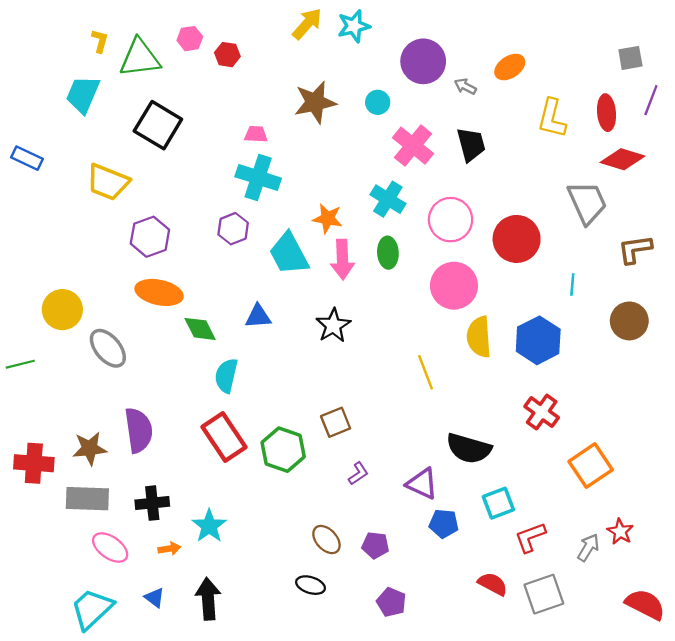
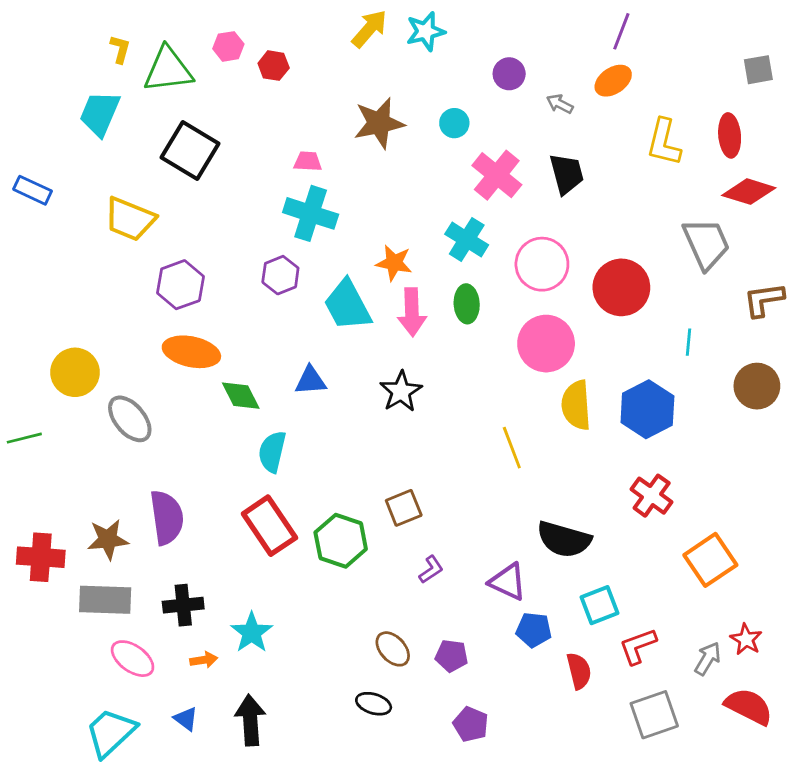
purple circle: (423, 61) -> (509, 74), size x0.6
purple line: (651, 100) -> (621, 31), moved
red semicircle: (493, 584) -> (579, 671), moved, turned 48
red semicircle: (645, 604) -> (749, 706), moved

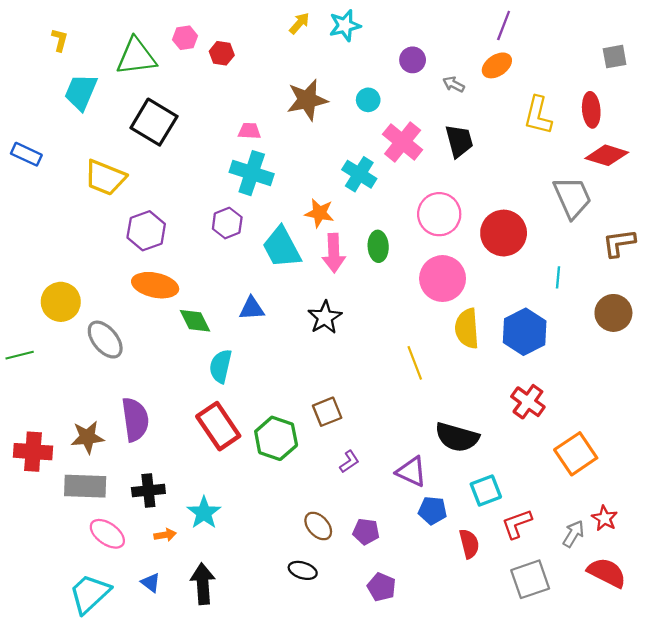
yellow arrow: (369, 29) -> (299, 23), size x0.7
yellow L-shape: (120, 49) -> (60, 40), moved
cyan cross: (467, 239) -> (359, 174), moved

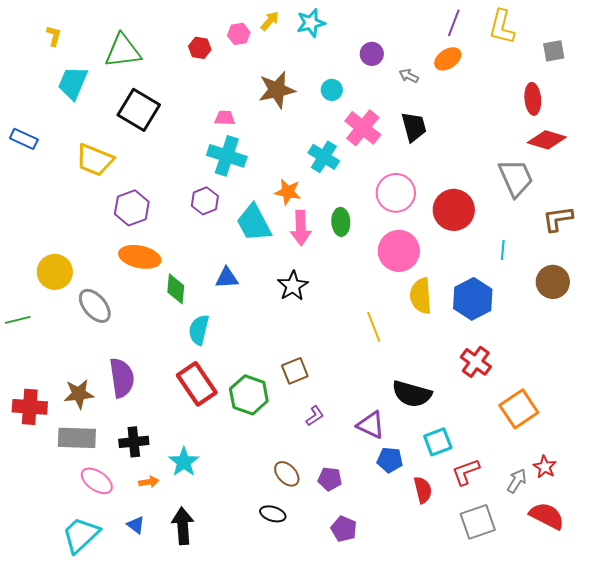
pink hexagon: (185, 38) -> (239, 34), moved
yellow L-shape: (538, 115) -> (502, 27), moved
green diamond: (195, 321) -> (176, 289), turned 32

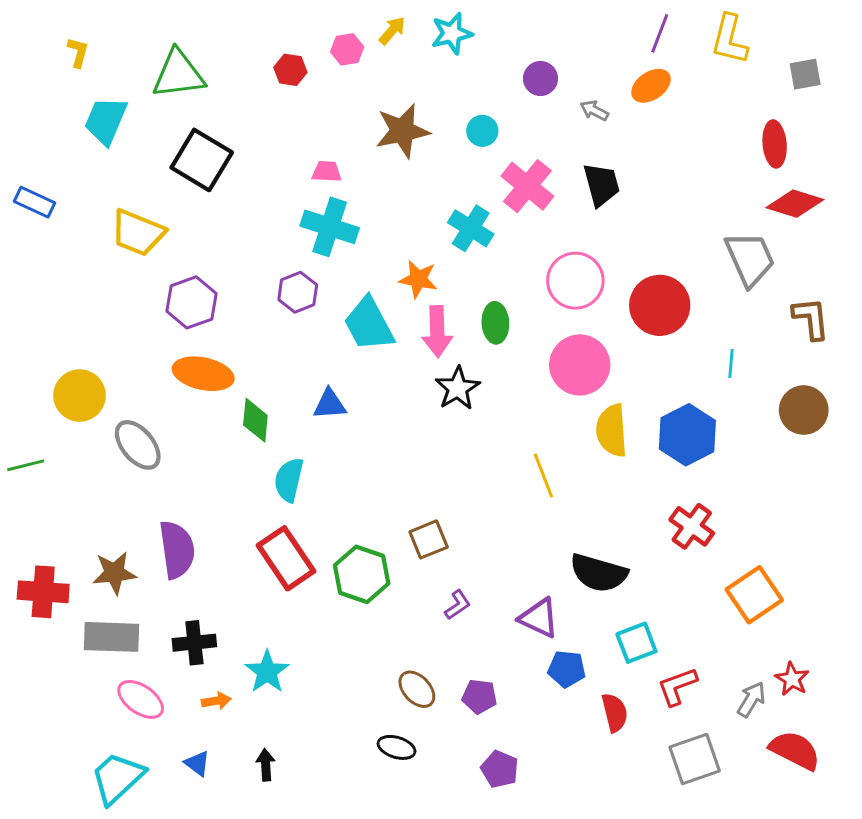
brown L-shape: (558, 219) -> (811, 318), turned 92
black star: (293, 286) -> (458, 388), moved
black arrow: (183, 526) -> (266, 765), size x0.6

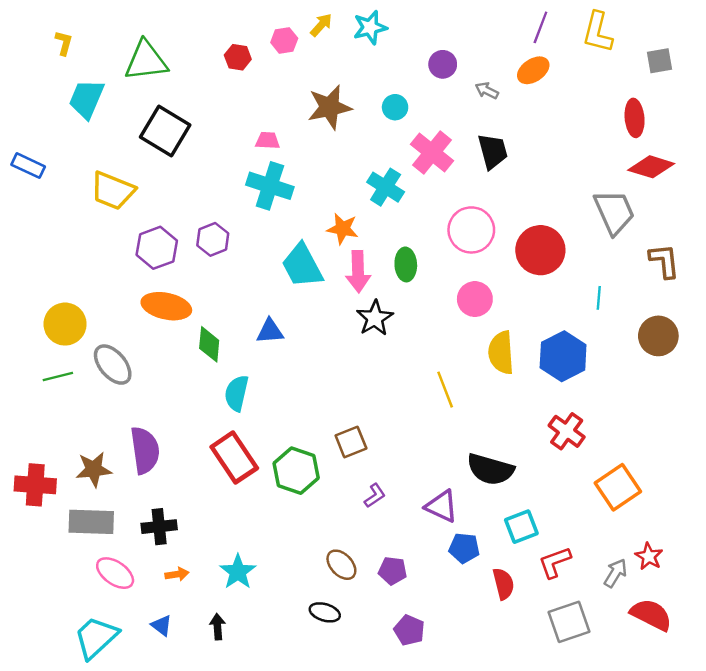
purple hexagon: (298, 292) -> (213, 239), moved
pink circle: (580, 365) -> (475, 299), size x0.7
green line: (26, 465) -> (58, 376), moved
cyan star: (267, 672) -> (238, 572), moved

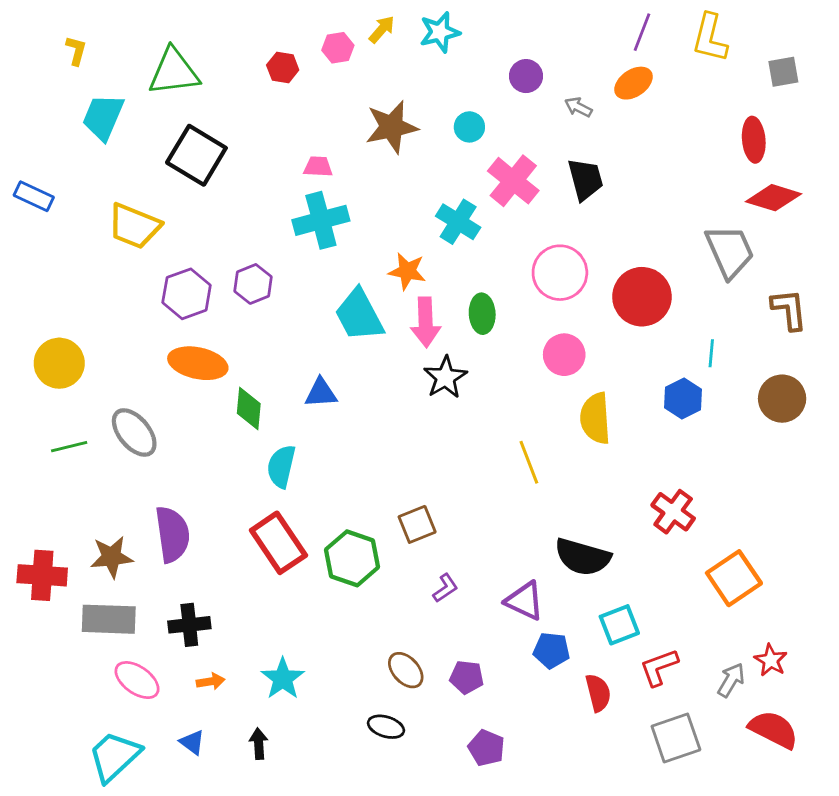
cyan cross: (270, 186) -> (321, 220), turned -33
yellow circle: (65, 324) -> (59, 363), moved
blue hexagon: (563, 356) -> (683, 399), moved, size x0.7

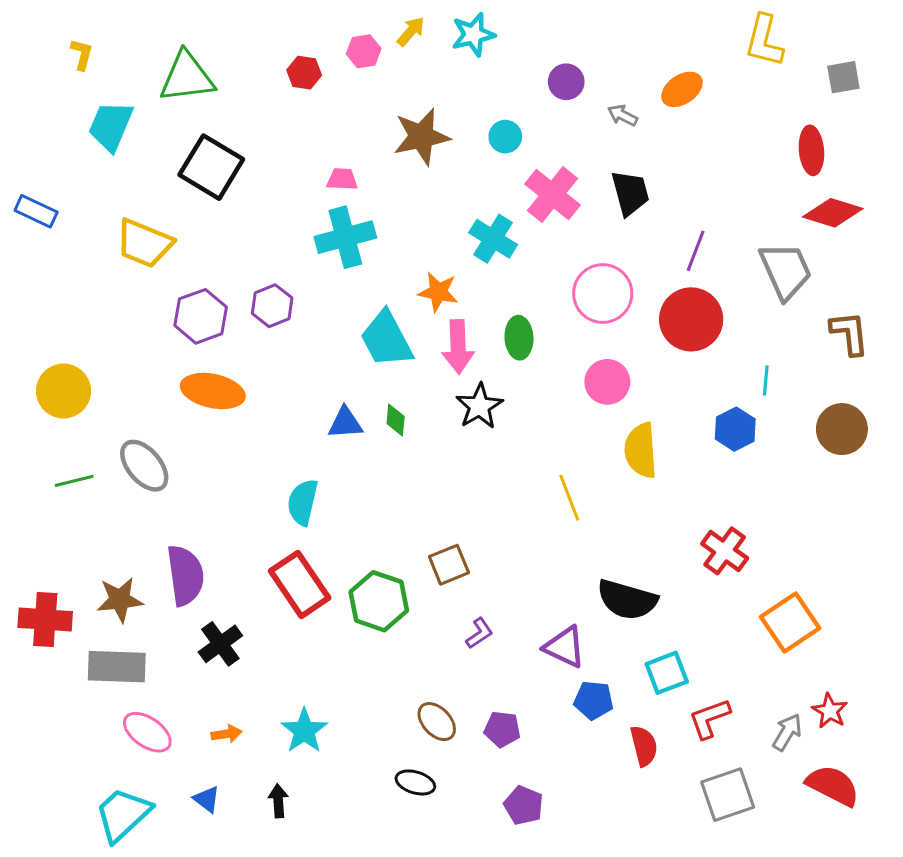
purple line: (642, 32) -> (696, 251), moved
green diamond: (249, 408) -> (396, 420), moved, size x0.7
black cross: (189, 625) -> (220, 644), moved, turned -30

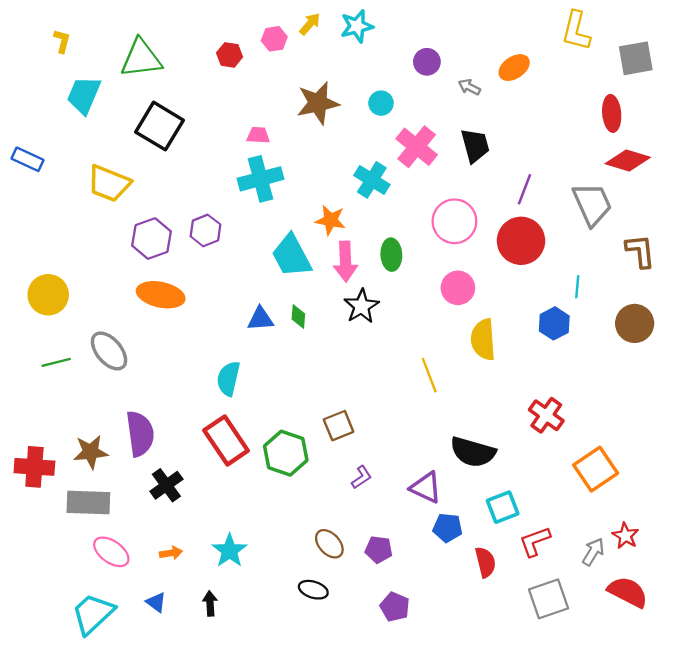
gray square: (843, 77) -> (636, 58), size x1.4

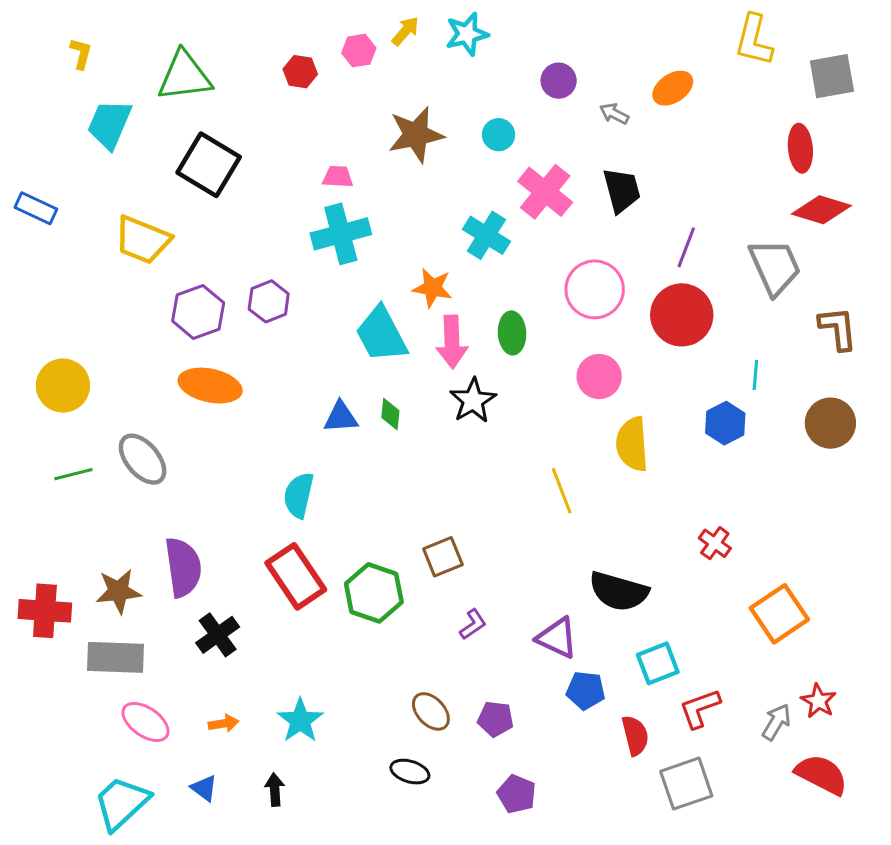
red cross: (546, 415) -> (715, 543), size x0.7
gray square: (549, 599) -> (686, 784), moved

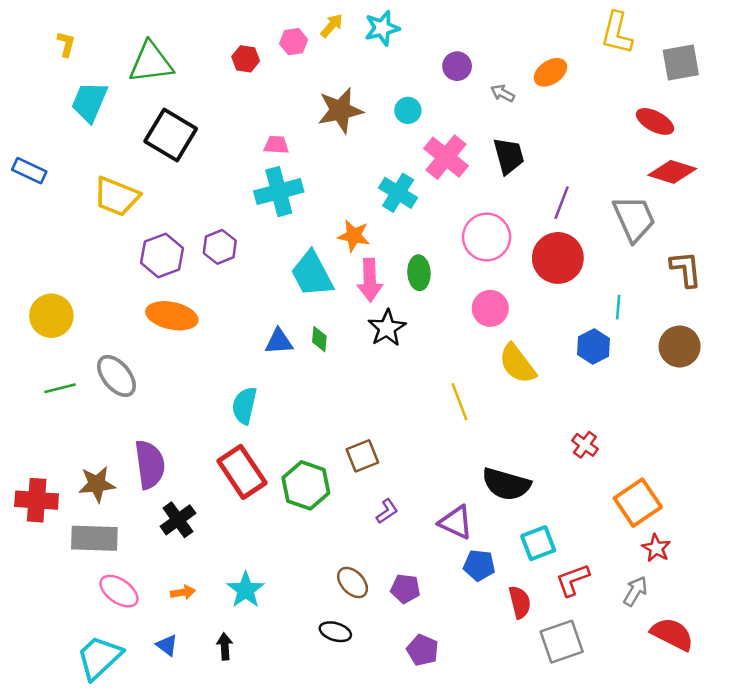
red ellipse: (800, 148) -> (655, 121), turned -57
yellow semicircle: (632, 444) -> (517, 364), turned -33
red star: (818, 701) -> (656, 548), moved

